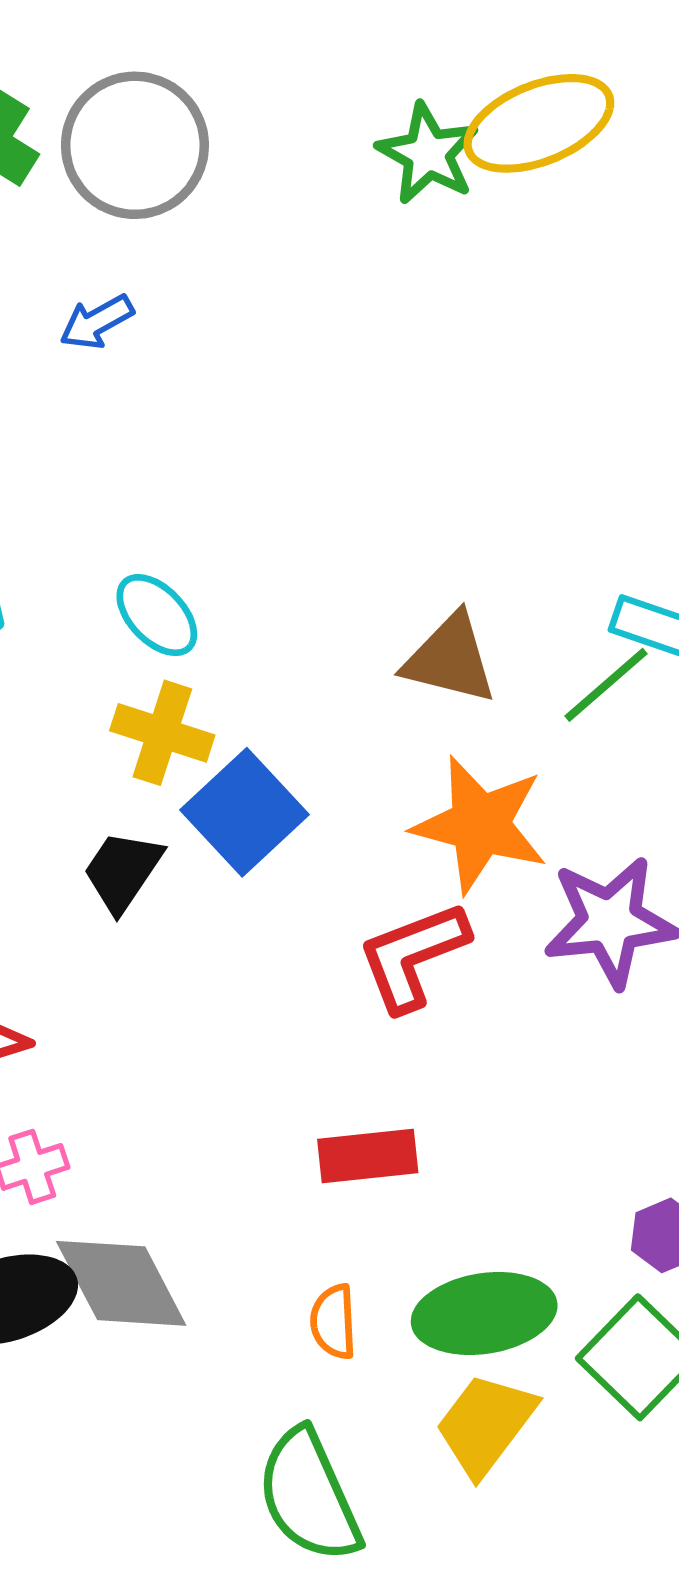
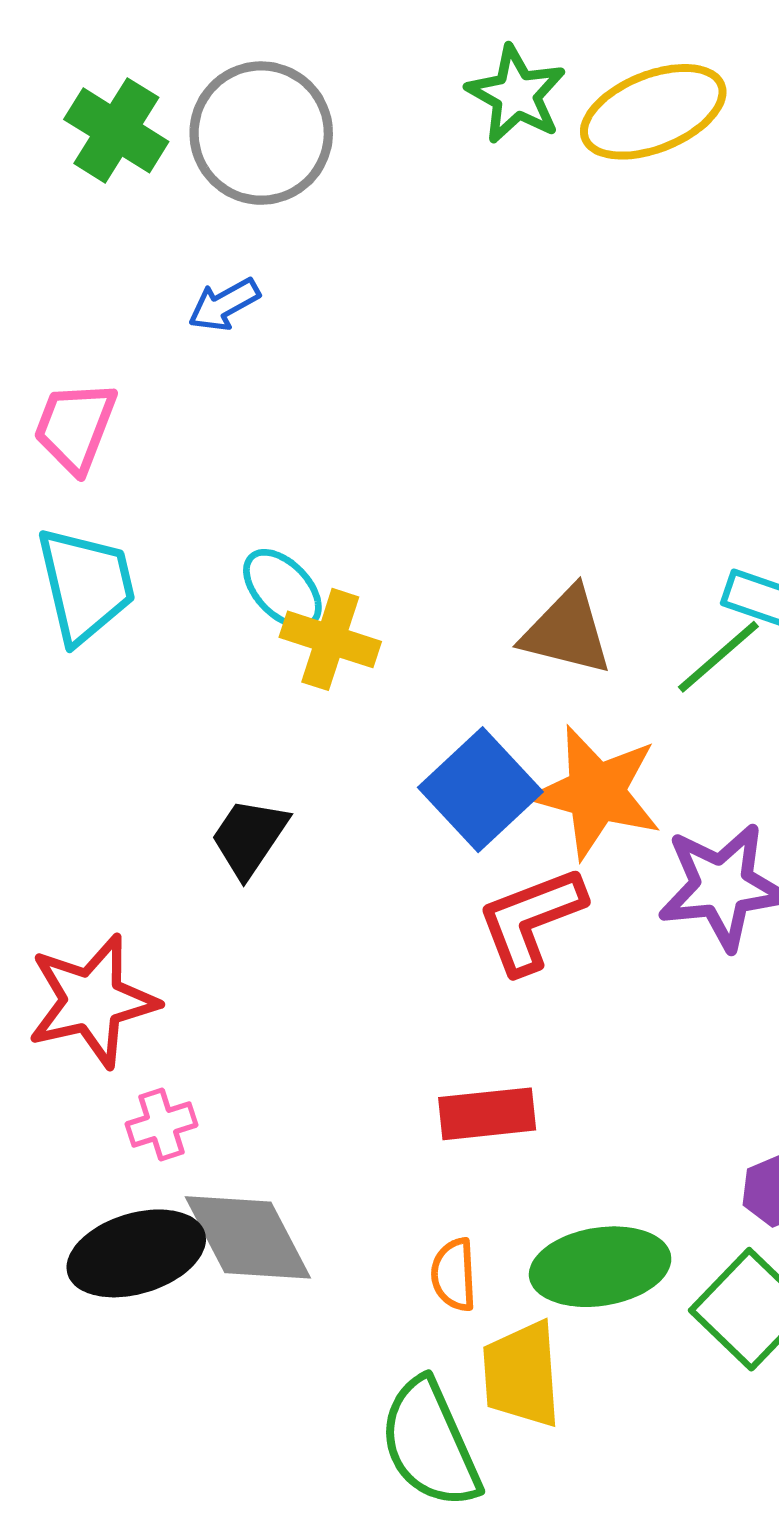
green star: (428, 154) -> (516, 95), moved
yellow cross: (162, 733) -> (330, 639), moved
blue square: (244, 812) -> (480, 790), moved
yellow trapezoid: (486, 1424) -> (522, 1374), moved, turned -41

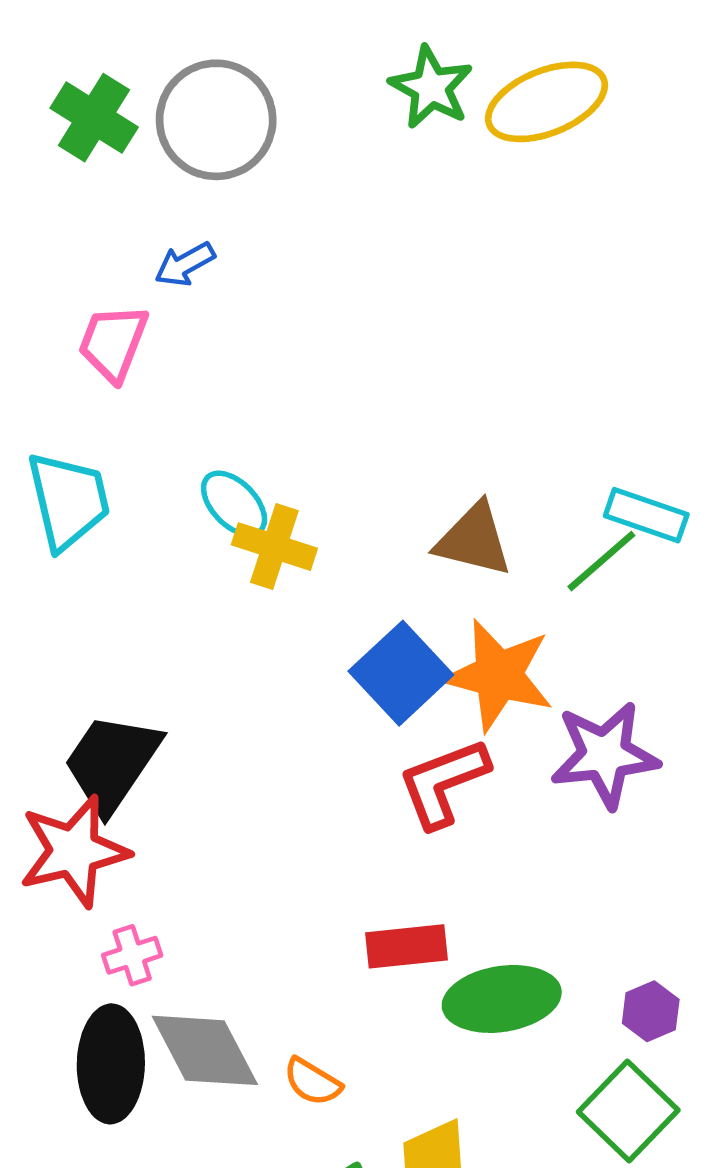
pink trapezoid: (75, 427) -> (113, 343), moved
black trapezoid: (249, 837) -> (112, 763), moved, size x1.5
black ellipse: (136, 1253) -> (111, 1064), turned -72
green ellipse: (600, 1267) -> (502, 999), moved
orange semicircle: (454, 1275) -> (312, 1082), moved, turned -56

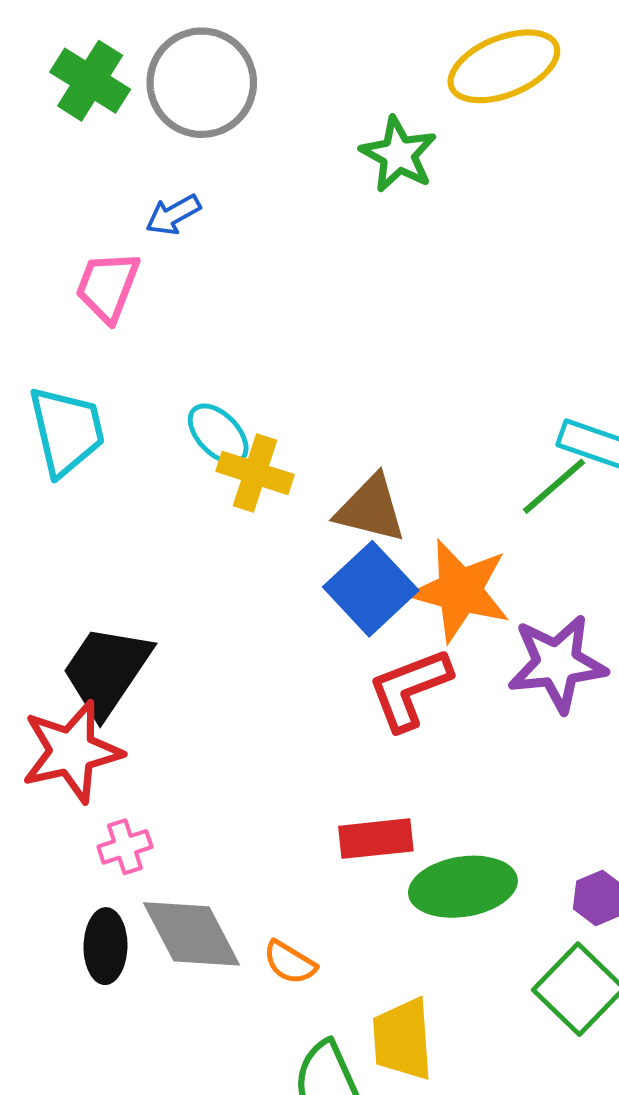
green star: (431, 87) -> (398, 154), moved
brown triangle: (474, 540) -> (371, 509), moved
black ellipse: (111, 1064) -> (105, 946), size x0.7

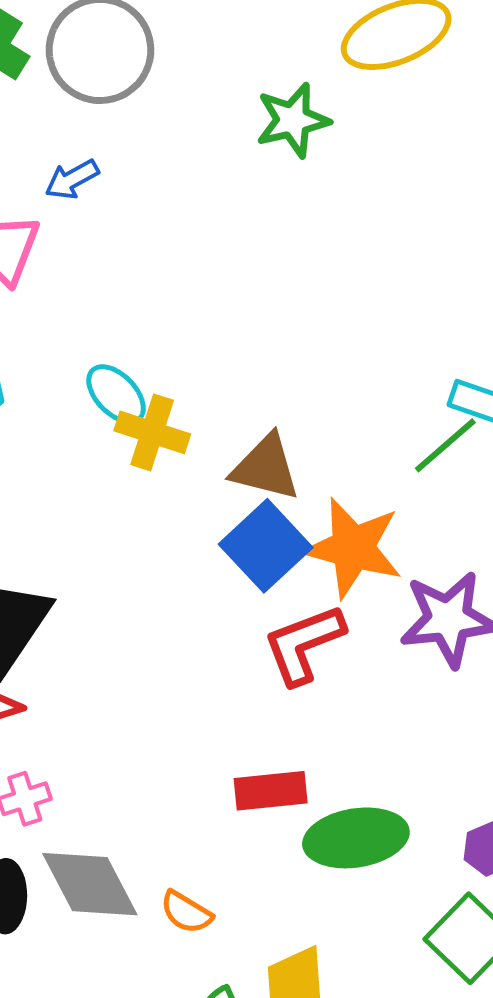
green star: (398, 154) -> (293, 120), turned 30

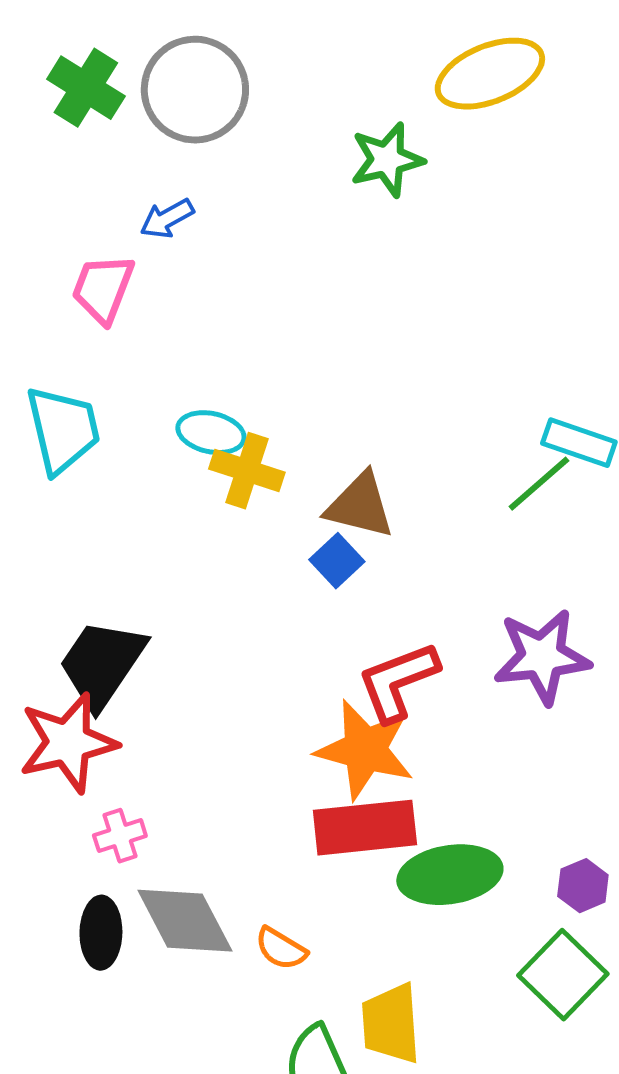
cyan ellipse: (116, 394) -> (211, 433), turned -34
blue square: (266, 546) -> (337, 561), moved, size x0.6
orange star: (353, 548) -> (365, 750), moved
red rectangle: (271, 791) -> (365, 828), size x1.4

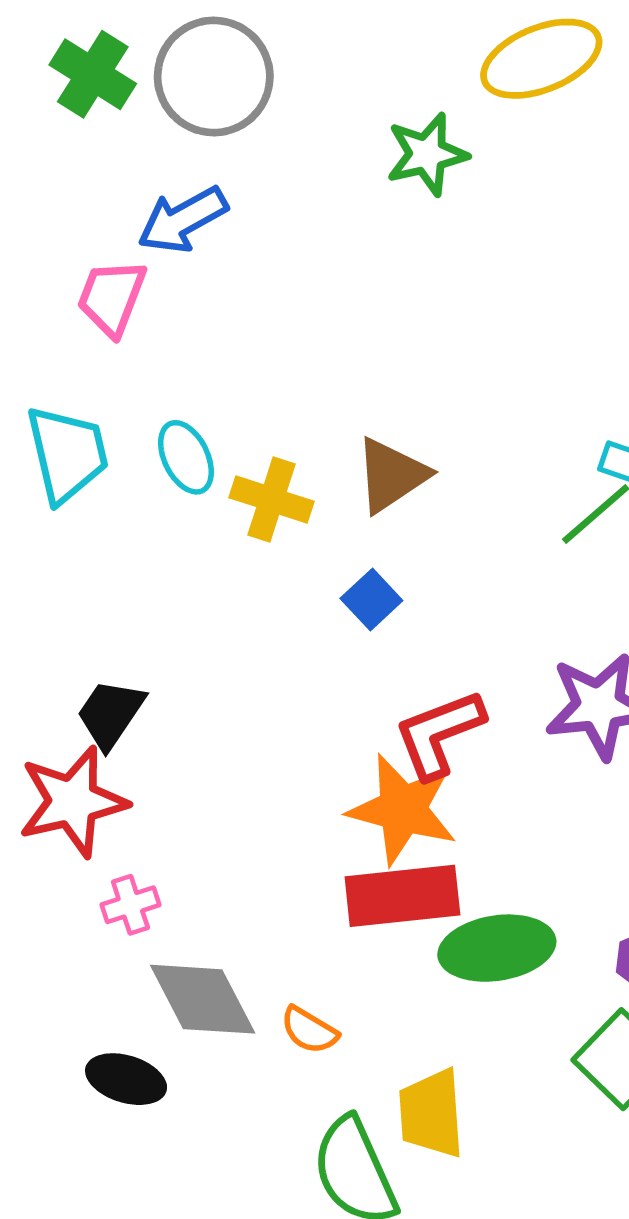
blue arrow: (167, 219) -> (183, 220), size x1.5
cyan ellipse: (211, 433) -> (186, 457), moved, turned 52
brown triangle: (360, 506) -> (391, 475), moved, turned -48
black trapezoid: (102, 664) -> (110, 714), size x0.7
black ellipse: (101, 933) -> (126, 1079), moved, turned -74

